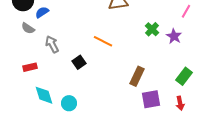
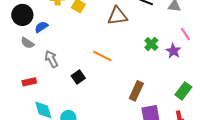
pink line: (186, 11) -> (185, 34), moved, turned -64

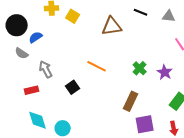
green cross: (151, 44) -> (140, 68), moved
purple star: (173, 51) -> (165, 72), moved
red rectangle: (29, 82) -> (32, 90), moved

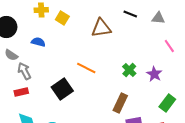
blue semicircle: (36, 37) -> (38, 42), moved, turned 48
gray arrow: (46, 69) -> (24, 71), moved
black square: (73, 87) -> (62, 89), size x1.5

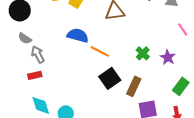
blue semicircle: (38, 42) -> (78, 35), moved, size x1.5
black square: (62, 89) -> (110, 78), moved

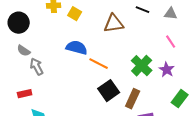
pink line: (183, 29) -> (171, 42), moved
green cross: (143, 53) -> (142, 66), size x1.5
red rectangle: (35, 75) -> (25, 94), moved

